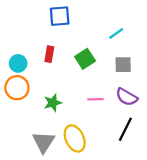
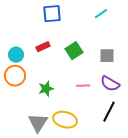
cyan line: (116, 33) -> (101, 14), moved
red rectangle: (49, 54) -> (43, 47), turned 56
yellow ellipse: (75, 138) -> (65, 120), turned -50

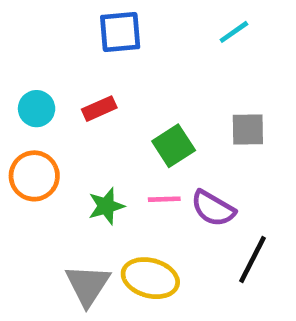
green square: (74, 51) -> (174, 146), moved
cyan circle: (16, 55) -> (37, 109), moved
purple semicircle: (110, 84) -> (213, 208), moved
pink line: (83, 86) -> (164, 199), moved

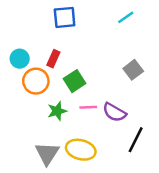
red rectangle: (99, 109) -> (53, 59), turned -42
gray square: (248, 129) -> (133, 70), turned -36
green square: (174, 146) -> (75, 81), moved
orange circle: (34, 176) -> (36, 81), moved

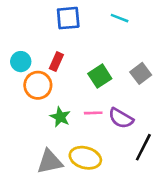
cyan line: (126, 17) -> (120, 18), moved, turned 56
green square: (75, 81) -> (100, 76), moved
green star: (57, 111) -> (60, 117), turned -30
gray triangle: (47, 153) -> (50, 162), turned 45

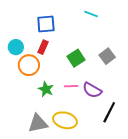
blue square: (68, 18) -> (46, 24), moved

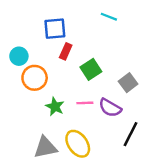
red rectangle: (43, 47) -> (66, 51), moved
gray square: (107, 56) -> (128, 83), moved
yellow ellipse: (65, 120) -> (78, 144), turned 40

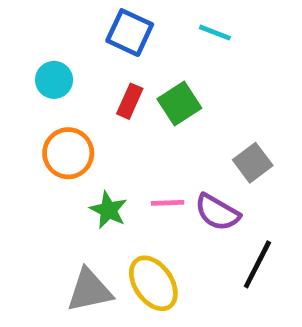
blue square: (55, 29) -> (130, 33), moved, turned 30
cyan circle: (19, 56) -> (54, 80), moved
green square: (91, 69) -> (179, 104), moved

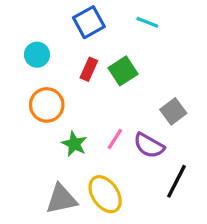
blue square: (130, 33) -> (89, 22), turned 36
pink line: (168, 203) -> (115, 139), turned -55

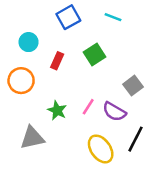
red rectangle: (89, 69) -> (57, 61), moved
orange circle: (47, 105) -> (21, 81), moved
yellow ellipse: (105, 194) -> (101, 149), moved
gray triangle: (61, 199) -> (32, 138), moved

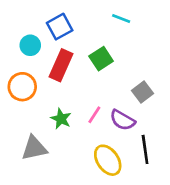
blue square: (68, 17) -> (60, 27), moved
red rectangle: (57, 61) -> (61, 65), size x1.6
black line: (135, 139) -> (145, 149), turned -35

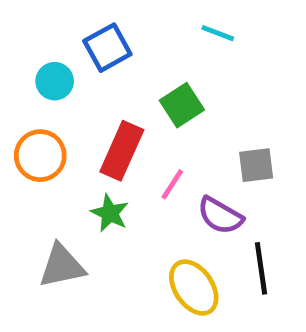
red rectangle: (61, 65) -> (122, 151), moved
gray square: (142, 92) -> (256, 165), turned 30
pink line: (94, 115) -> (172, 184), moved

